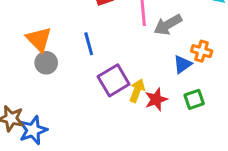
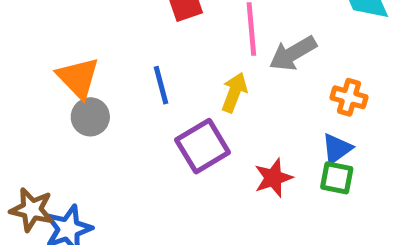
blue triangle: (182, 64) -> (337, 149), moved
yellow arrow: (137, 91) -> (234, 92), moved
green square: (194, 99) -> (337, 178), turned 30

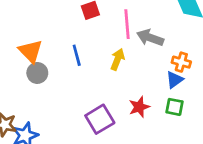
gray arrow: (293, 53) -> (150, 38), turned 50
purple square: (203, 146) -> (100, 119), moved
blue triangle: (337, 149) -> (175, 80), moved

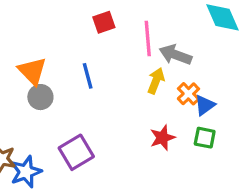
yellow arrow: (117, 59) -> (156, 81), moved
orange cross: (181, 62) -> (188, 94), moved, turned 30
purple square: (100, 119) -> (76, 152), moved

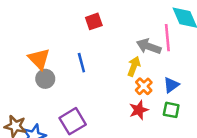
pink line: (148, 38) -> (167, 38), moved
orange cross: (188, 94) -> (144, 86), moved

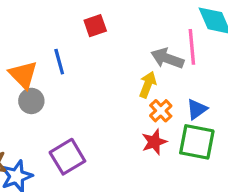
blue line: (81, 63) -> (59, 62), moved
green square: (171, 110) -> (197, 142), size x1.6

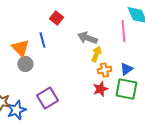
red square: (95, 26) -> (56, 18), moved, turned -32
gray arrow: (167, 58) -> (87, 38), moved
orange cross: (161, 111) -> (104, 70), turned 32

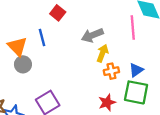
gray arrow: (87, 38) -> (92, 35), turned -42
red star: (100, 89) -> (107, 102), moved

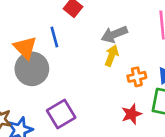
yellow arrow: (102, 53) -> (112, 56), moved
gray circle: (23, 64) -> (32, 69), size x1.6

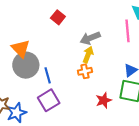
blue line: (54, 37) -> (48, 75), moved
orange cross: (137, 77) -> (85, 71), moved

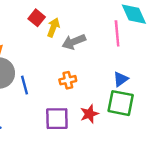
yellow arrow: (88, 55) -> (53, 27), moved
purple square: (49, 100) -> (57, 119), moved, turned 30

